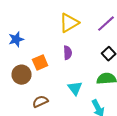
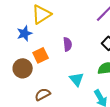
yellow triangle: (69, 23) -> (41, 14), moved
blue star: (16, 39) -> (24, 33), moved

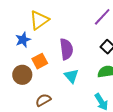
purple semicircle: (68, 44) -> (66, 49), size x1.5
cyan triangle: (77, 79) -> (71, 76), moved

